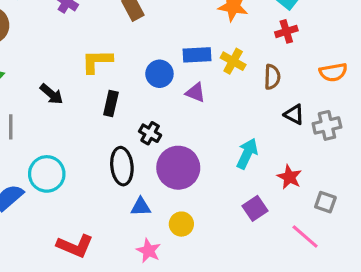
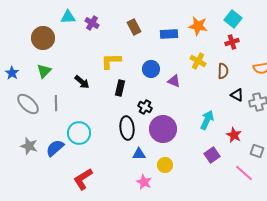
blue rectangle: (197, 55) -> (169, 34), moved
red L-shape: (75, 246) -> (83, 179), moved, turned 125

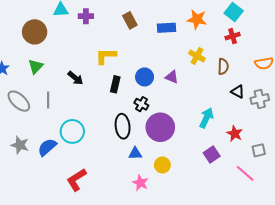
purple cross: (92, 23) -> (86, 16), turned -32
blue circle: (151, 69) -> (145, 77), moved
gray square: (257, 151) -> (259, 150), turned -32

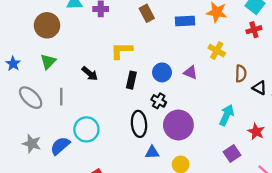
brown semicircle: (223, 66) -> (241, 74), moved

